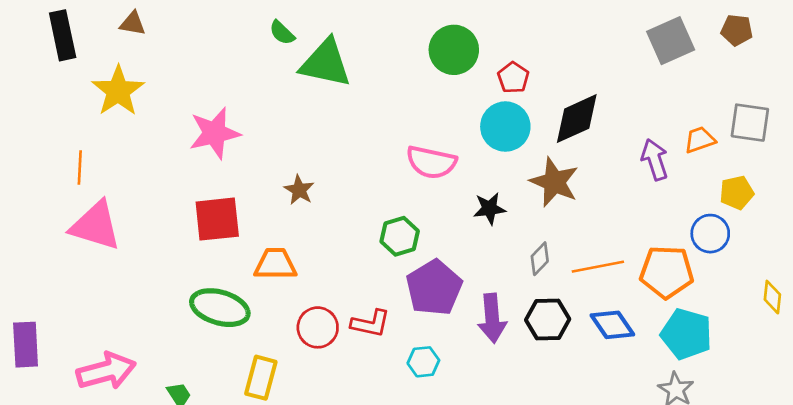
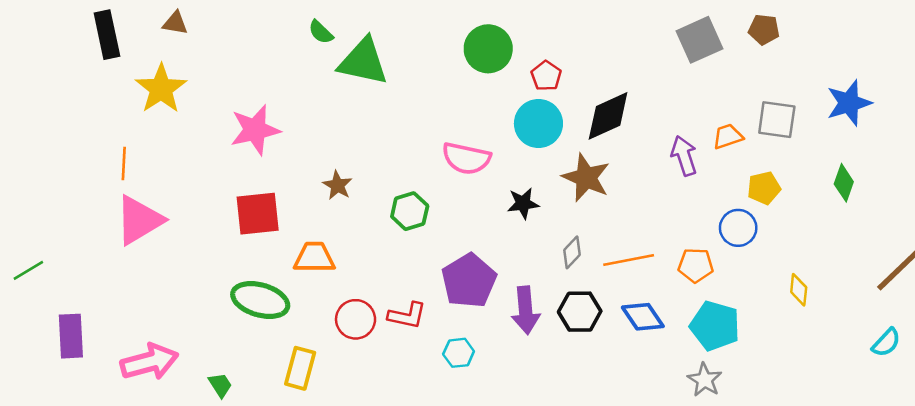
pink triangle: (96, 226) -> (139, 220), turned -48
green hexagon: (400, 236) -> (410, 211), moved
orange pentagon: (667, 272) -> (696, 265), size x0.7

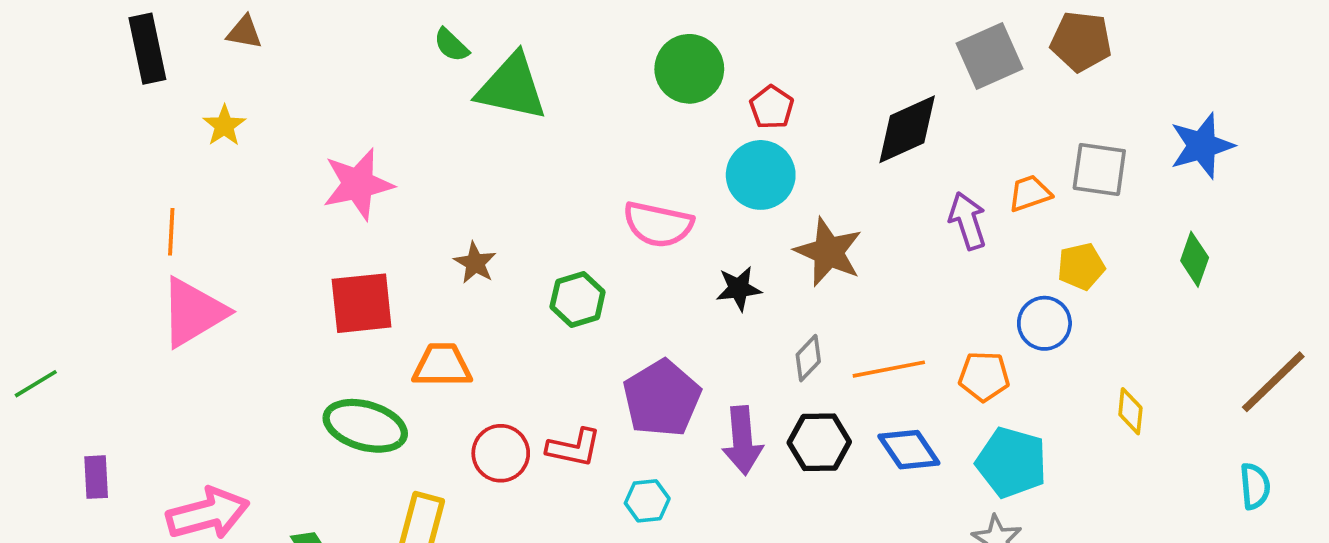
brown pentagon: (764, 29) -> (1081, 41), size x1.4
yellow star: (161, 89) -> (224, 126), size x0.6
black diamond: (608, 116) -> (907, 129), moved
purple rectangle: (71, 336) -> (96, 477), size x0.7
cyan semicircle: (886, 343) -> (1255, 486), turned -48

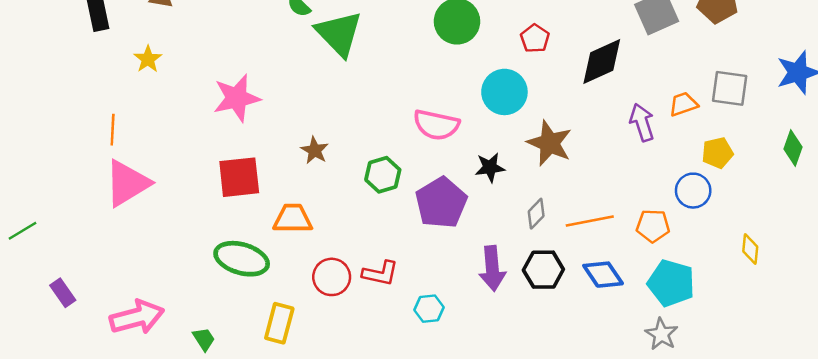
green triangle: (512, 87) -> (339, 34), turned 34
red pentagon: (772, 107) -> (535, 38), moved
purple pentagon: (662, 398) -> (441, 203), moved
purple rectangle: (96, 477) -> (63, 293), turned -32

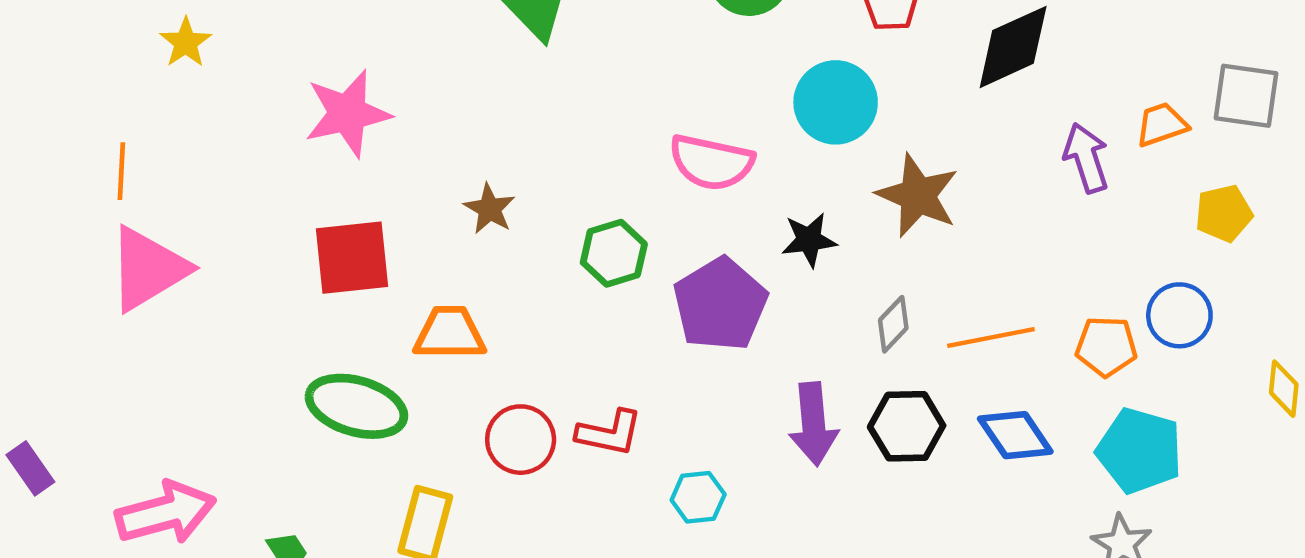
blue circle: (693, 191) -> (1179, 315), moved

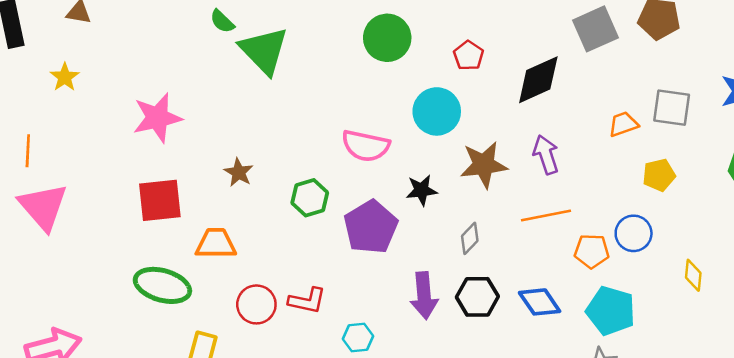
purple arrow: (1086, 158) -> (546, 155), moved
brown star: (918, 196) -> (484, 165), turned -30
pink triangle: (148, 269) -> (43, 207), turned -40
orange line: (991, 338) -> (546, 216), moved

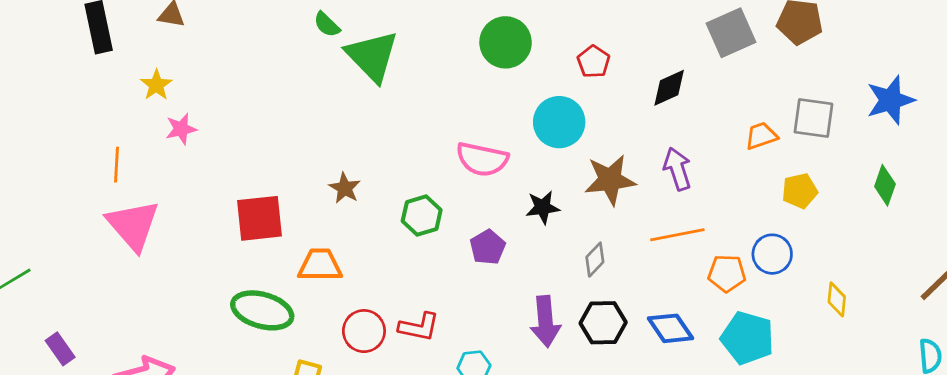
black diamond: (538, 80) -> (669, 88), size x0.7
pink star: (157, 118) -> (181, 129), moved, size x0.6
purple pentagon: (371, 227) -> (488, 247), size x0.6

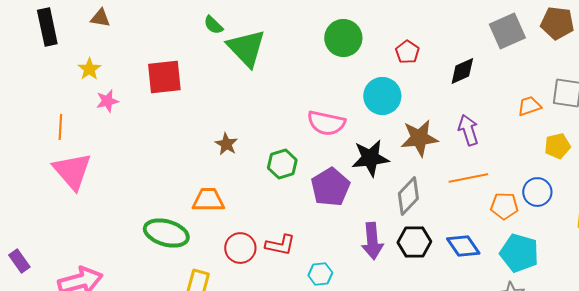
black star: (543, 207) -> (370, 158), size x1.5
red square: (259, 218) -> (164, 77), moved
purple pentagon: (488, 247) -> (330, 187), size x1.5
gray diamond: (595, 260) -> (408, 196), size x1.5

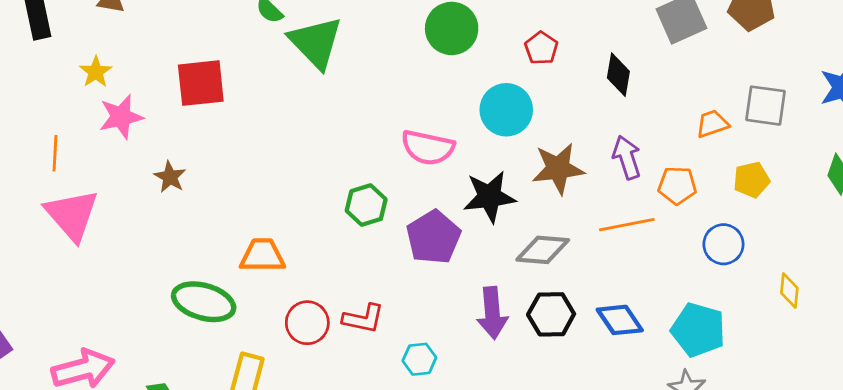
black diamond: (462, 71) -> (618, 75), turned -56
pink star: (107, 101) -> (121, 117), size x1.4
brown star: (226, 144) -> (170, 177), moved
gray diamond: (408, 196) -> (543, 250), turned 51
orange pentagon: (504, 206) -> (677, 185), moved

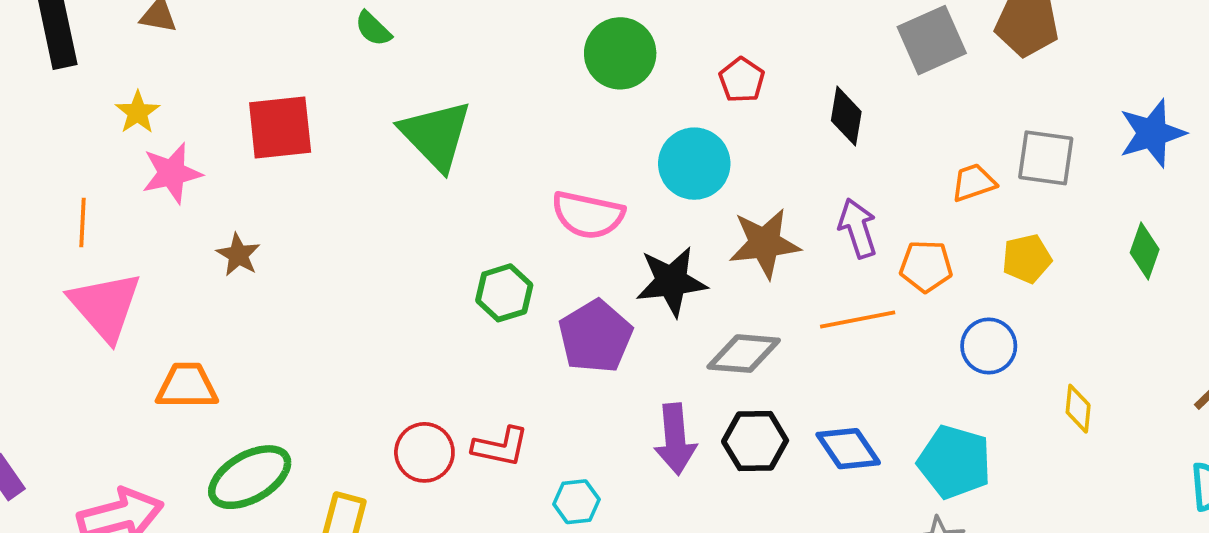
green triangle: (316, 42) -> (436, 135), moved
orange trapezoid: (262, 255) -> (187, 386), moved
green ellipse: (204, 302) -> (250, 477), moved, turned -46

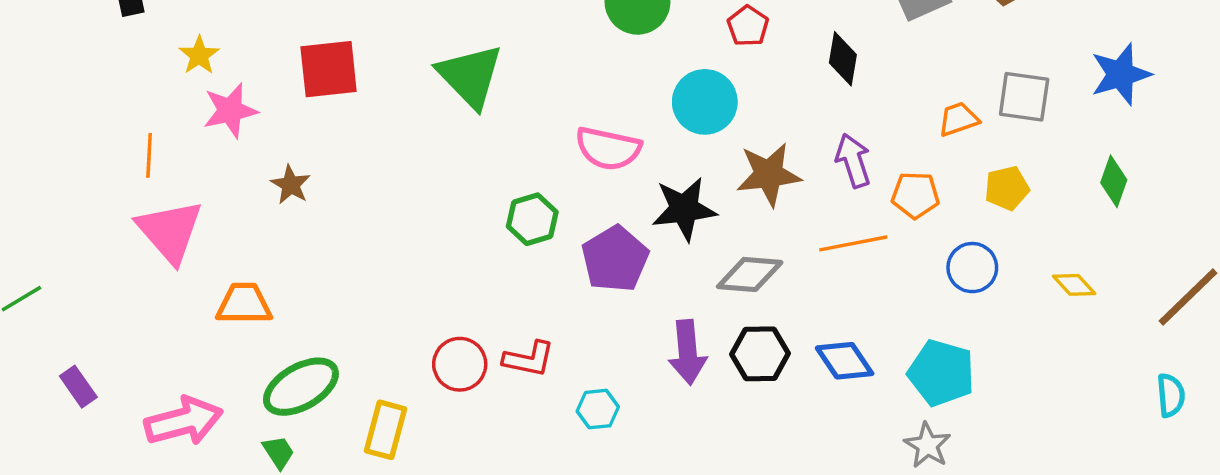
yellow diamond: (1078, 409) -> (1074, 285), moved, turned -48

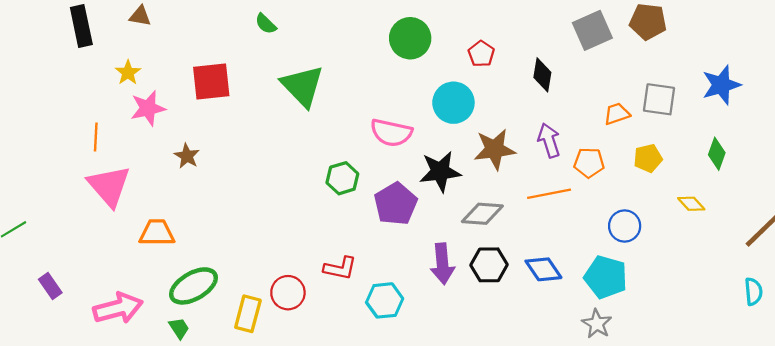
blue circle: (972, 268) -> (625, 226), moved
yellow diamond: (1074, 285) -> (691, 204), moved
red circle: (460, 364) -> (288, 293), moved
cyan hexagon: (598, 409) -> (385, 300), size x1.4

